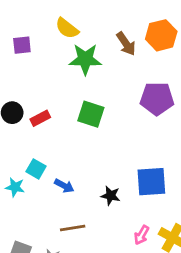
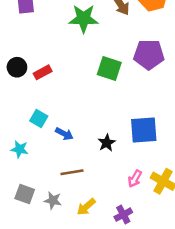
green square: (91, 114) -> (109, 69), moved
cyan star: (15, 187) -> (20, 149), moved
black star: (111, 196) -> (107, 143), turned 30

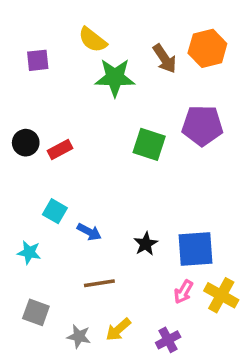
blue square: (144, 130) -> (195, 249), moved
gray star: (53, 200) -> (79, 336), moved

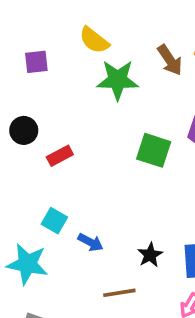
black circle: (26, 143) -> (24, 130), moved
cyan star: (29, 252) -> (27, 264), size x1.6
brown line: (99, 283) -> (119, 293), moved

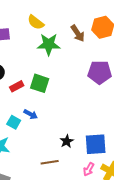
green square: (154, 150) -> (40, 83), moved
blue arrow: (91, 242) -> (31, 114), moved

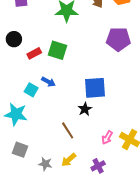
blue square: (96, 144) -> (95, 88), moved
brown line: (50, 162) -> (68, 130), turned 66

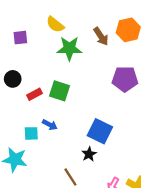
blue square: (95, 88) -> (100, 131), turned 30
cyan square: (31, 90) -> (31, 133), turned -32

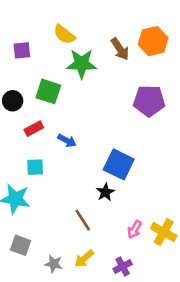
green square: (60, 91) -> (48, 91), moved
red rectangle: (34, 94) -> (34, 129), moved
blue arrow: (50, 125) -> (67, 141), moved

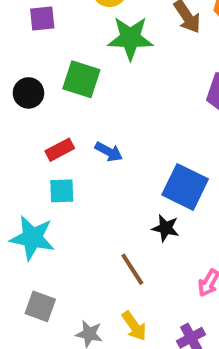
red rectangle: (34, 129) -> (60, 150), moved
black star: (105, 192) -> (166, 228), turned -30
yellow arrow: (84, 259) -> (134, 326), turned -84

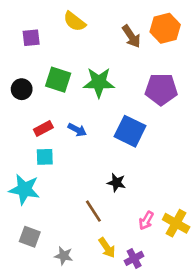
green star: (130, 38) -> (99, 82), moved
blue square: (185, 187) -> (130, 131), moved
yellow arrow: (134, 326) -> (107, 248), moved

